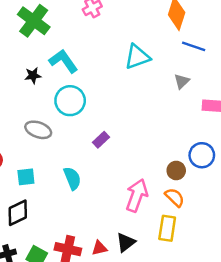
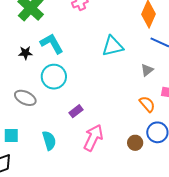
pink arrow: (137, 195) -> (93, 138), moved
orange semicircle: (175, 197) -> (147, 104), moved

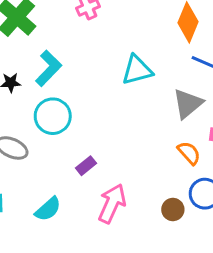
cyan L-shape: (52, 44) -> (49, 68), turned 75
gray triangle: (147, 70) -> (188, 104), size x1.6
cyan semicircle: (49, 141) -> (48, 209), turned 66

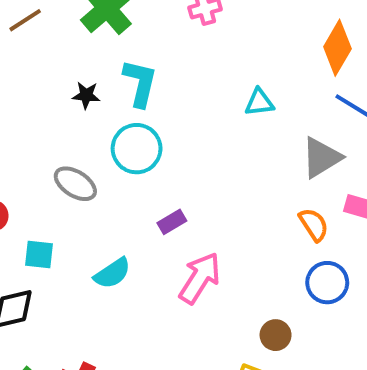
cyan L-shape: (49, 68) -> (140, 83), turned -39
cyan triangle: (137, 70) -> (259, 102), size x0.7
brown circle: (173, 210) -> (276, 335), moved

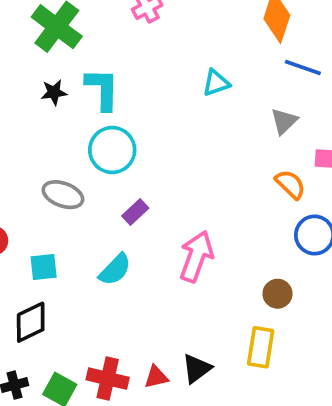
black star: (86, 95) -> (54, 92), moved
gray triangle: (321, 158) -> (284, 121), size x0.7
purple rectangle: (172, 222) -> (135, 212), moved

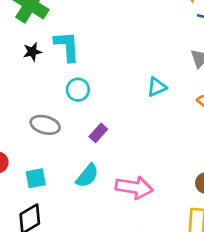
cyan triangle: (216, 83) -> (157, 87), moved
cyan circle: (112, 150) -> (78, 90), size x0.7
pink arrow: (196, 256) -> (134, 187), moved, turned 84

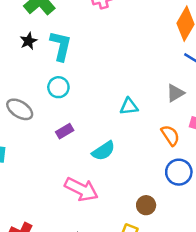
black star: (32, 52) -> (29, 41), turned -30
cyan semicircle: (87, 176) -> (103, 151), moved

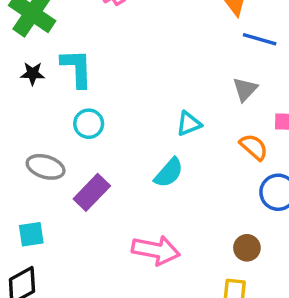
black star: (29, 41) -> (33, 74), turned -30
purple rectangle: (65, 131) -> (92, 192), moved, size x1.5
cyan semicircle: (103, 151) -> (169, 173), moved

